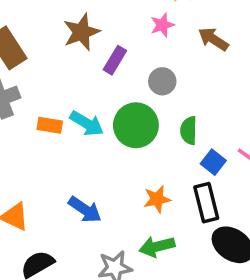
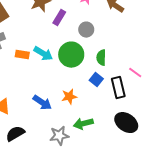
blue square: (213, 162) -> (96, 80), moved
orange star: (157, 199) -> (69, 97), moved
black rectangle: (206, 203) -> (118, 88), moved

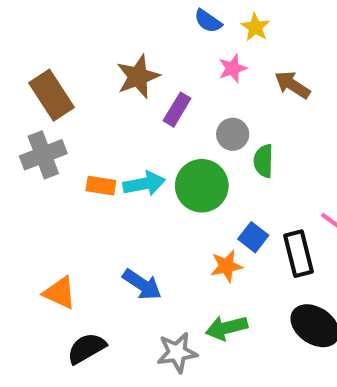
cyan arrow: (43, 54) -> (144, 184), turned -42
green semicircle: (101, 58) -> (264, 161), moved
orange star: (69, 97) -> (226, 266), moved

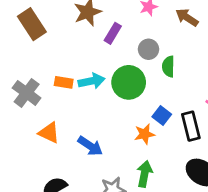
gray cross: (43, 155) -> (27, 93), moved, turned -32
orange triangle: (60, 293) -> (49, 133), moved
green arrow: (226, 328) -> (145, 174), turned 115

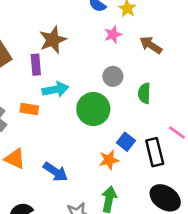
purple rectangle: (113, 33) -> (36, 65), moved, turned -36
green semicircle: (168, 66) -> (144, 93), moved
cyan arrow: (92, 81) -> (55, 89), moved

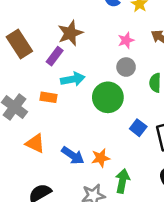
pink star: (113, 35) -> (126, 40), moved
purple rectangle: (36, 65) -> (55, 56), turned 42
orange star: (109, 160) -> (101, 158), moved

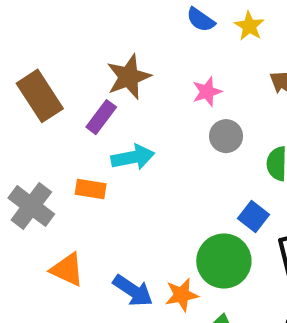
pink star: (126, 40) -> (207, 92), moved
green circle: (108, 97) -> (224, 261), moved
blue square: (138, 128) -> (254, 217), moved

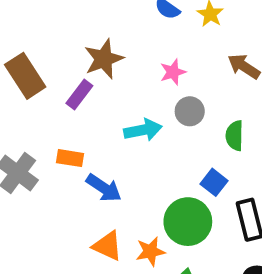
cyan arrow: (133, 157) -> (143, 130), moved
orange triangle: (67, 269) -> (107, 246), moved
blue arrow: (133, 291) -> (104, 188), moved

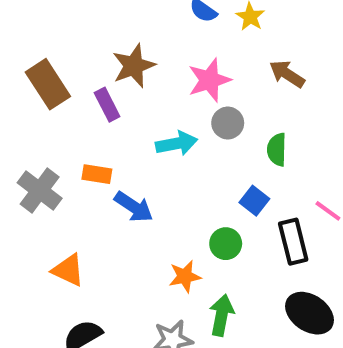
pink star: (173, 72) -> (209, 80), size x1.5
purple rectangle: (79, 94) -> (107, 105), turned -64
green circle: (188, 222) -> (226, 244), size x0.6
orange triangle: (107, 246) -> (68, 270), moved

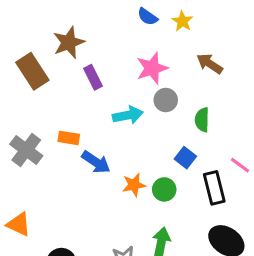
brown star: (134, 66) -> (69, 42), moved
purple rectangle: (107, 105) -> (93, 77), moved
orange triangle: (68, 270) -> (19, 224), moved
orange star: (185, 276) -> (134, 185), moved

